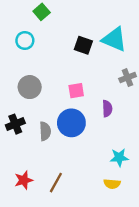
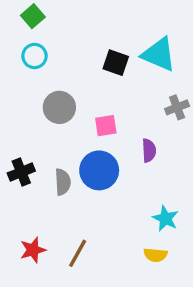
green square: (42, 12) -> (33, 16), moved
gray circle: (30, 87) -> (59, 107), moved
cyan star: (119, 157) -> (165, 218), turned 30

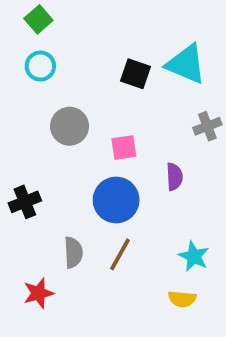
gray semicircle: (63, 182) -> (73, 252), moved
brown line: (78, 253) -> (120, 254), moved

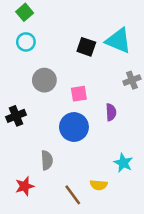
black cross: (25, 202) -> (16, 116), moved
brown line: (120, 254) -> (73, 195), moved, turned -65
yellow semicircle: (182, 299) -> (99, 185), moved

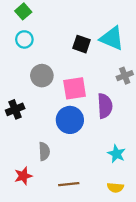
pink square: (79, 94) -> (75, 88), size x1.5
purple semicircle: (111, 112) -> (105, 106), size x1.5
yellow semicircle: (99, 185) -> (115, 188), moved
brown line: (73, 195) -> (69, 184), turned -60

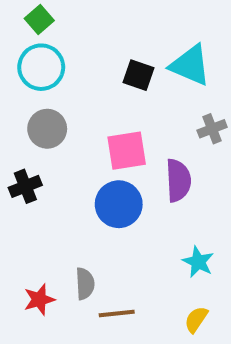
cyan circle: (24, 39) -> (41, 67), size x1.5
gray circle: (42, 76) -> (47, 129), moved
gray semicircle: (44, 151) -> (85, 284), moved
yellow semicircle: (115, 188) -> (196, 319), turned 119

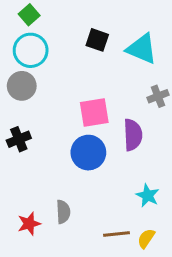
black square: (139, 75) -> (97, 40), moved
gray circle: (47, 129) -> (22, 86), moved
brown line: (117, 313) -> (117, 234), moved

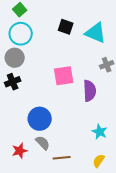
black cross: (19, 139) -> (13, 82), moved
blue circle: (88, 153) -> (40, 119), moved
gray semicircle: (63, 212) -> (43, 143), turned -42
brown line: (117, 234) -> (62, 158), moved

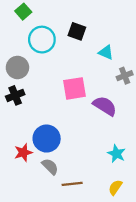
cyan triangle: (96, 33) -> (106, 52), moved, size x0.6
cyan circle: (21, 34) -> (42, 40), moved
purple semicircle: (90, 91) -> (105, 106), turned -55
red star: (20, 151) -> (23, 152), moved

